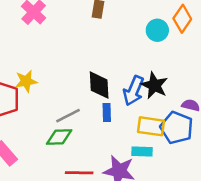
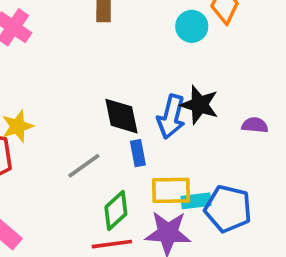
yellow rectangle: (151, 126) -> (171, 190), moved
blue pentagon: (177, 128) -> (228, 209), moved
green diamond: (59, 137) -> (116, 211), moved, turned -32

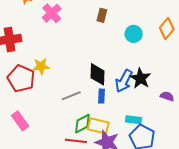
cyan circle: (192, 26) -> (134, 34), moved
yellow rectangle: (171, 190) -> (98, 126), moved
cyan rectangle: (196, 201) -> (133, 120), moved

